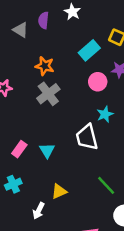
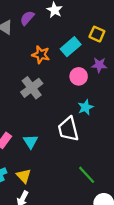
purple semicircle: (43, 20) -> (27, 18), turned 35
orange star: (45, 66) -> (41, 55), moved
yellow triangle: (59, 191) -> (24, 176), moved, turned -49

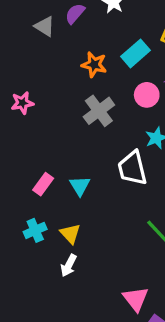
gray cross: (32, 88) -> (99, 111), moved

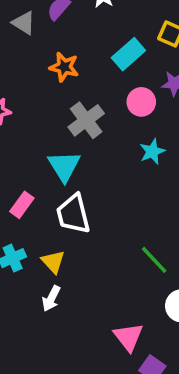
orange star: (94, 65) -> (64, 67), moved
white trapezoid: (132, 168) -> (73, 214), moved
cyan triangle: (80, 186) -> (64, 166), moved, size x1.4

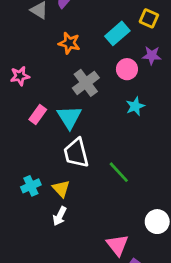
pink rectangle: (22, 205) -> (38, 114), moved
green line: (154, 260) -> (119, 172), moved

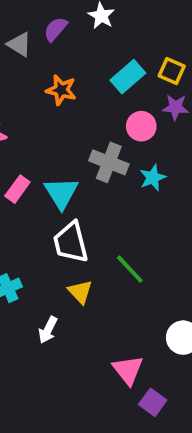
yellow square: (149, 18) -> (172, 71), moved
gray cross: (86, 83) -> (109, 162), moved, turned -32
yellow triangle: (61, 189) -> (80, 292), moved

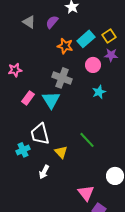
purple semicircle: (56, 29) -> (52, 22), moved
yellow square: (172, 71) -> (109, 36), turned 32
orange star: (61, 90) -> (65, 46), moved
gray cross: (109, 162) -> (62, 78), moved
white trapezoid: (71, 242) -> (40, 134), moved

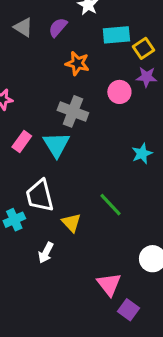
cyan rectangle: (86, 39) -> (116, 35), moved, turned 36
cyan star: (99, 92) -> (142, 154), moved

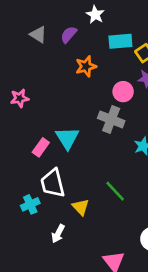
orange star: (77, 63) -> (86, 66), turned -30
gray cross: (73, 111) -> (111, 119), moved
pink rectangle: (22, 142) -> (41, 147), moved

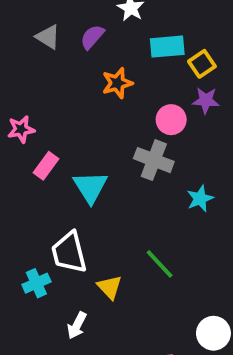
pink rectangle: (41, 147) -> (46, 166), moved

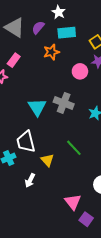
gray triangle: (48, 37) -> (15, 28), size x1.5
cyan rectangle: (167, 47) -> (67, 33), moved
gray cross: (154, 160) -> (64, 103), moved
pink rectangle: (46, 166) -> (14, 60), moved

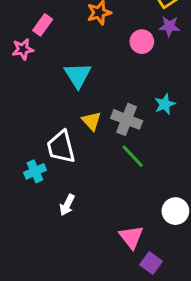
gray cross: (64, 103) -> (127, 119), moved
cyan triangle: (37, 107) -> (78, 75), moved
yellow triangle: (47, 160) -> (91, 121), moved

